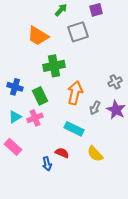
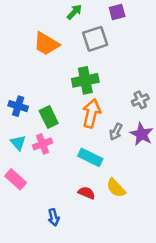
green cross: (54, 66) -> (85, 80), moved
cyan triangle: (15, 117) -> (18, 143), turned -40
red semicircle: (62, 153) -> (87, 193), moved
blue arrow: (47, 164) -> (54, 217), moved

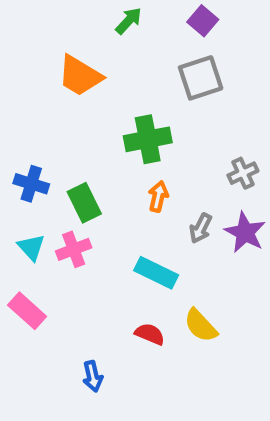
purple square: (117, 12) -> (203, 21), turned -35
gray square: (95, 39) -> (201, 78), moved
orange arrow: (91, 113) -> (158, 196), size x0.6

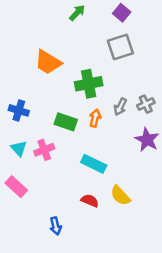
orange trapezoid: (80, 76) -> (48, 62), moved
green rectangle: (84, 203) -> (66, 122), moved, turned -45
gray arrow: (201, 228) -> (120, 107), moved

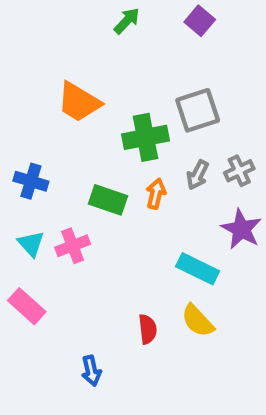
gray square: (120, 47) -> (198, 110), moved
cyan rectangle: (94, 164) -> (198, 269), moved
red semicircle: (90, 201) -> (148, 329), turned 60

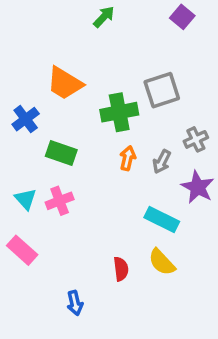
purple square: (200, 21) -> (182, 17), moved
gray arrow: (198, 175) -> (162, 162), moved
blue cross: (31, 181) -> (26, 119), moved, turned 36
green rectangle: (108, 200) -> (61, 153), moved

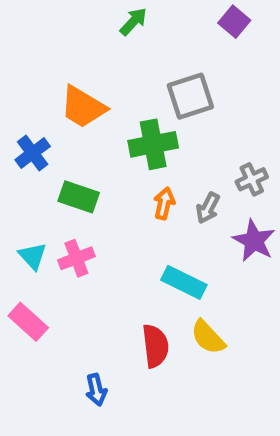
gray square: (162, 90) -> (190, 96), moved
cyan rectangle: (162, 220) -> (184, 282), moved
red semicircle: (121, 269) -> (155, 346), size x1.4

